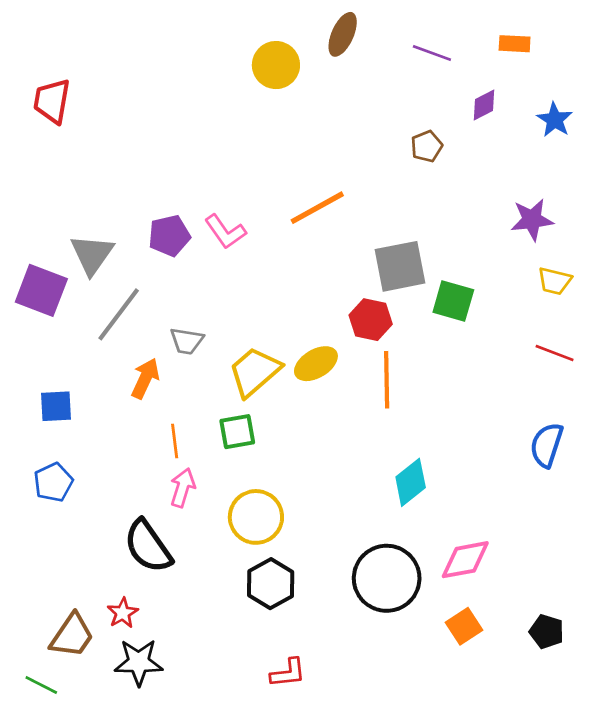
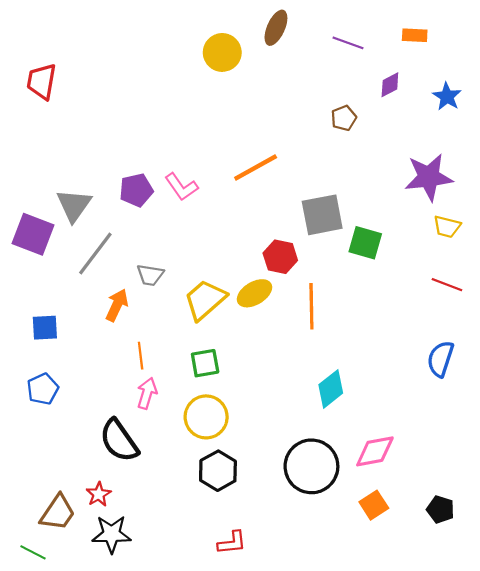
purple star: (532, 220) -> (429, 177), size x1.4
red hexagon: (371, 320) -> (280, 257), moved
green square: (237, 432) -> (205, 363), moved

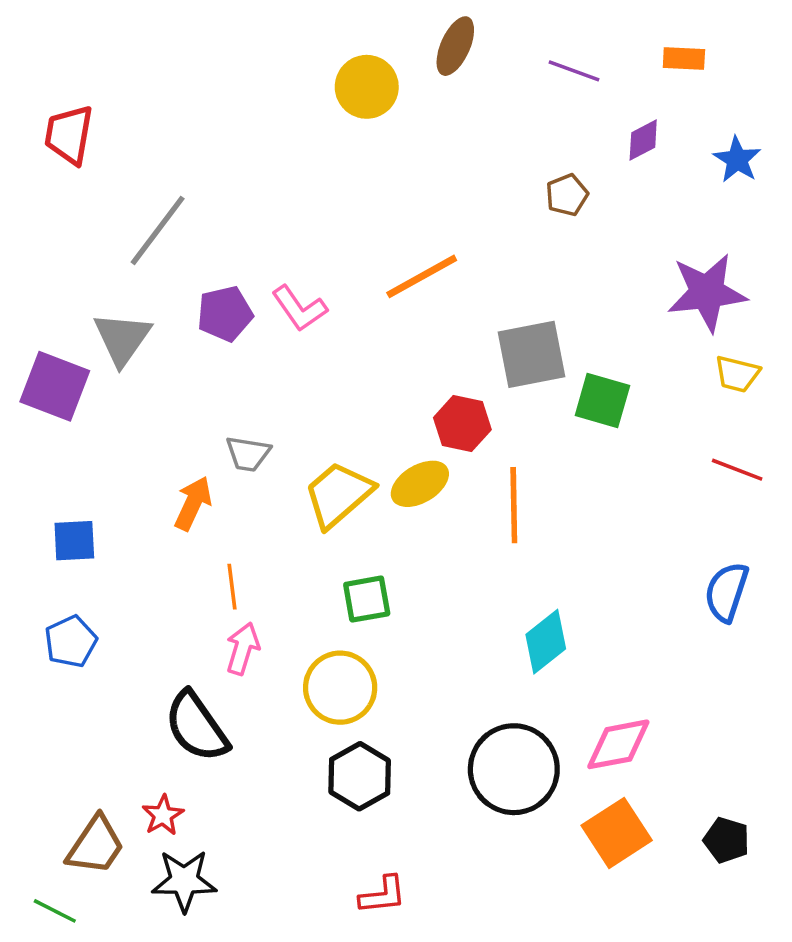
gray line: (95, 254) -> (158, 230), moved
green square: (205, 363) -> (367, 599), moved
orange square: (374, 505) -> (617, 833), size x1.4

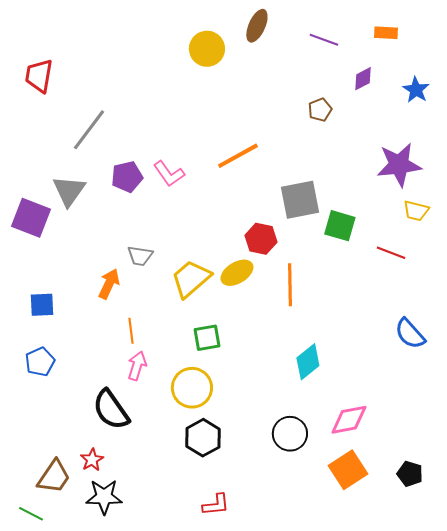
red line: (737, 470) -> (391, 253), moved
blue semicircle: (726, 592) -> (410, 334), turned -60
black circle: (514, 769) -> (290, 434), size x0.7

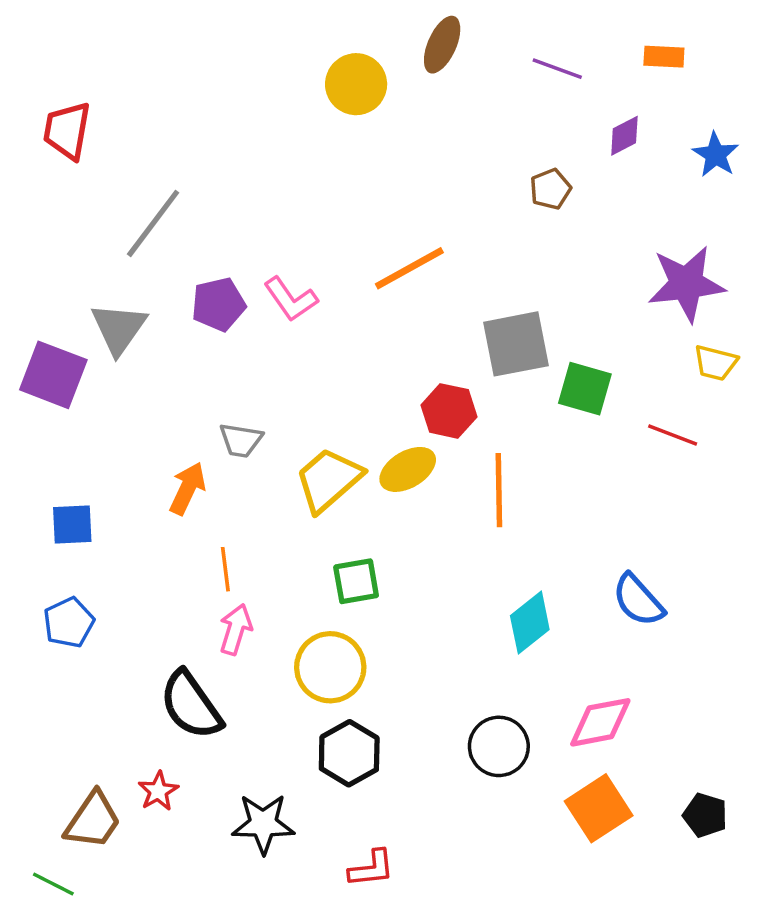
blue semicircle: (410, 334) -> (638, 600), moved
black star: (104, 497) -> (263, 824), moved

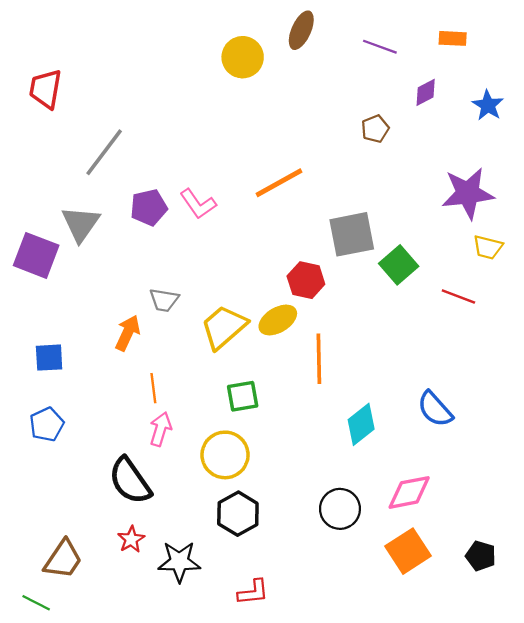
green square: (585, 389) -> (399, 265), turned 33
orange line: (499, 490) -> (319, 359), moved
red star: (158, 791) -> (131, 539), moved

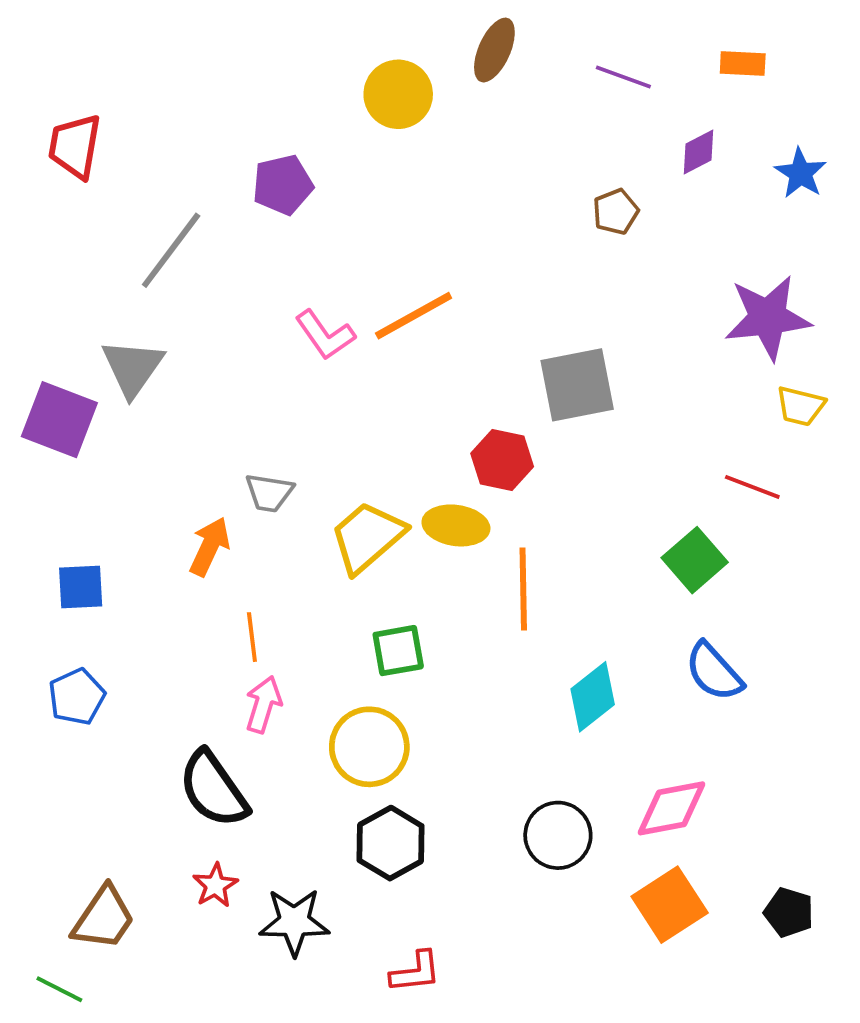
orange line: (279, 183) -> (414, 316), moved
purple pentagon: (149, 207) -> (283, 185), moved
green square: (399, 265) -> (695, 560), moved
yellow ellipse: (278, 320) -> (456, 525), turned 39

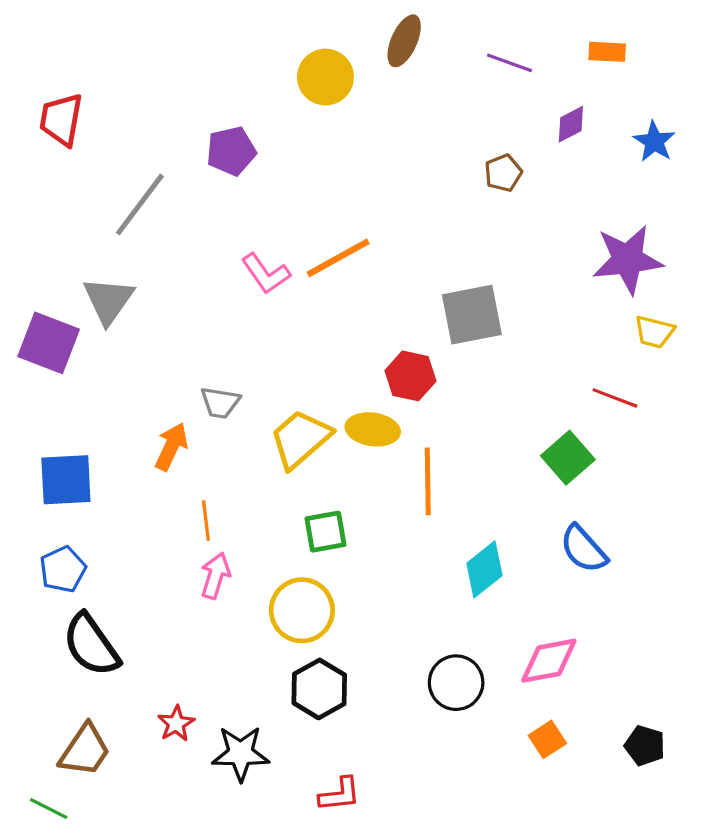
blue square: (81, 587) -> (66, 480), size x1.4
black semicircle: (213, 789) -> (91, 645), moved
orange square: (670, 905) -> (547, 739), size x0.6

